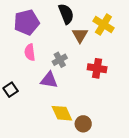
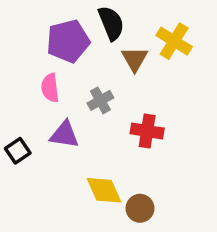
purple pentagon: (27, 22) -> (68, 41), moved
red cross: (97, 68) -> (147, 131), moved
purple triangle: (49, 80) -> (64, 135), moved

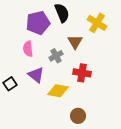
brown triangle: (135, 59) -> (75, 42), moved
purple triangle: (64, 135) -> (36, 75), turned 30
yellow diamond: (104, 190) -> (58, 91), moved, turned -55

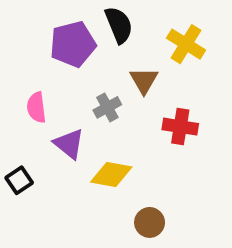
pink semicircle: (28, 49) -> (36, 107), moved
red cross: (82, 73) -> (180, 127), moved
black square: (10, 84) -> (19, 180), moved

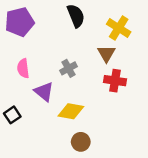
purple pentagon: (73, 44) -> (20, 22), moved
brown triangle: (144, 81) -> (106, 54), moved
brown circle: (150, 222) -> (81, 142), moved

